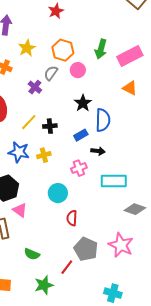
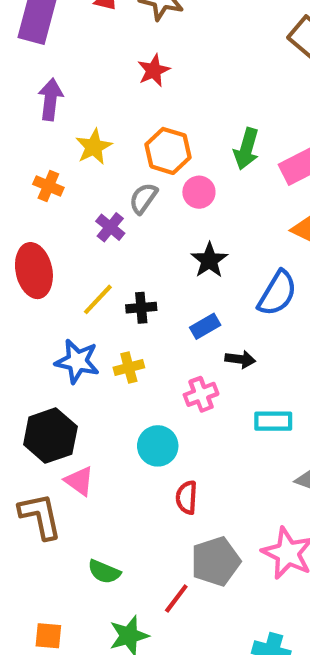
blue semicircle: (103, 120) -> (277, 293), moved, turned 30
cyan rectangle: (114, 181) -> (273, 421), size x0.7
gray pentagon: (86, 249) -> (215, 561), turned 30

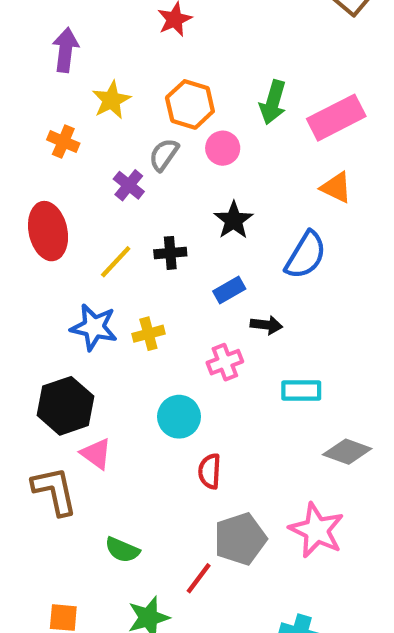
black cross: (141, 308) -> (170, 253), moved

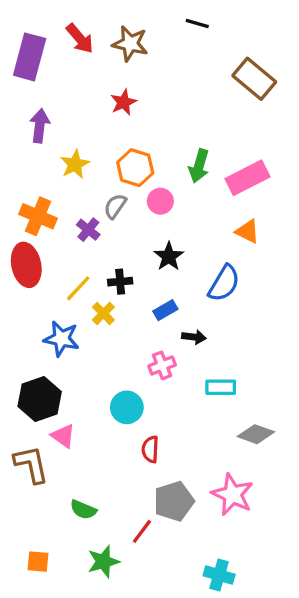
orange cross: (63, 142) -> (38, 216), moved, size x1.5
yellow cross: (148, 334) -> (103, 313), moved, turned -30

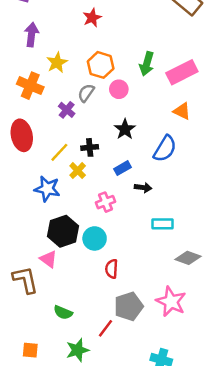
orange cross: (38, 216) -> (30, 86), moved
pink cross: (162, 365) -> (105, 202), moved
black hexagon: (40, 399) -> (63, 231), moved

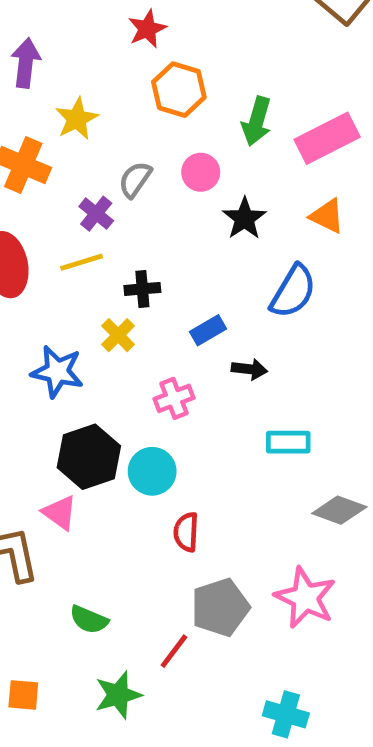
orange hexagon: (101, 65) -> (179, 90), moved
black star: (125, 129) -> (244, 218), moved
yellow line: (59, 152) -> (82, 262), moved, turned 30

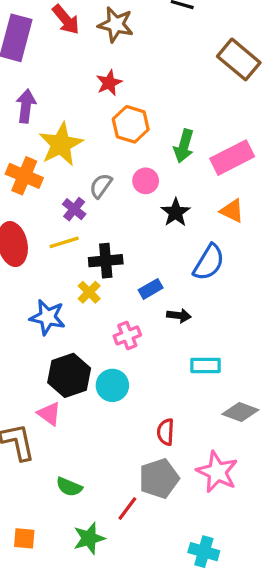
yellow star: (77, 119) -> (61, 144), size x1.5
black cross: (142, 289) -> (106, 261), size x1.4
red semicircle: (186, 532) -> (166, 432), moved

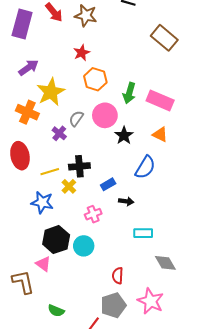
purple arrow: (26, 106) -> (28, 68), turned 48
pink rectangle: (232, 158) -> (160, 100), turned 50
pink circle: (146, 181) -> (105, 115), size x1.5
yellow line: (64, 242) -> (50, 172), moved
gray diamond: (240, 412) -> (165, 263), turned 40

